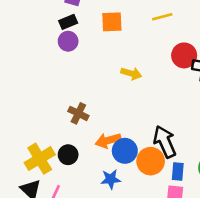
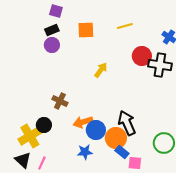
yellow arrow: (131, 73) -> (101, 70), turned -70
black circle: (68, 155) -> (44, 125), moved
blue rectangle: (178, 171) -> (122, 152), moved, turned -56

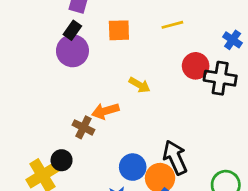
black rectangle: (52, 30) -> (72, 30), turned -32
purple circle: (52, 45) -> (72, 51), size x1.5
yellow arrow: (101, 70) -> (140, 85), turned 84
orange arrow: (83, 122) -> (105, 111), moved

